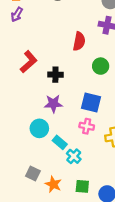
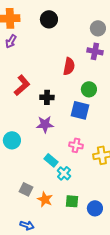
blue square: (91, 103) -> (80, 110), moved
cyan circle: (39, 128) -> (12, 140), moved

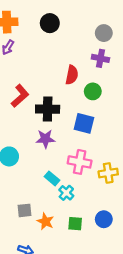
green circle: (89, 89) -> (93, 91), moved
black cross: (47, 97) -> (48, 109), size x1.5
pink cross: (76, 145) -> (80, 162), size x1.5
gray square: (26, 189) -> (24, 210), turned -32
blue circle: (95, 208) -> (104, 219), moved

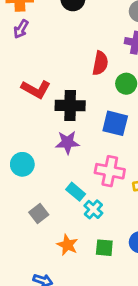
red L-shape: (20, 96) -> (36, 89), turned 70
gray square: (24, 210) -> (39, 214), moved, turned -32

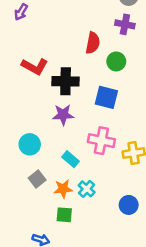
cyan circle: (22, 164) -> (30, 144), moved
cyan cross: (93, 209) -> (87, 189), moved
orange star: (67, 245) -> (63, 189), moved, turned -30
green square: (104, 248) -> (64, 215), moved

